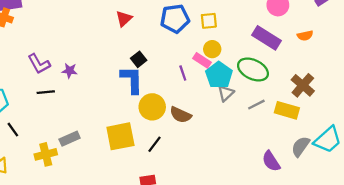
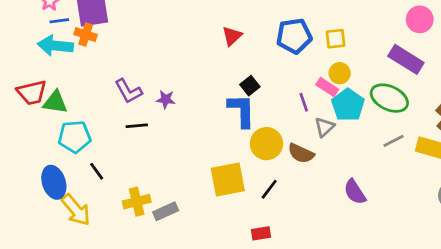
gray triangle: (226, 93) -> (324, 127), moved
gray rectangle: (70, 139) -> (166, 211), moved
purple semicircle: (271, 161) -> (355, 192), moved

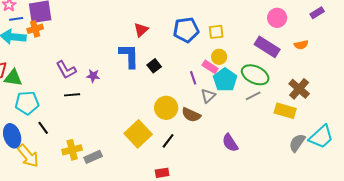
orange cross: (86, 35) -> (35, 29), turned -35
blue L-shape: (242, 110) -> (129, 56), moved
gray line: (393, 141) -> (253, 96), moved
yellow square: (228, 180) -> (138, 134), turned -32

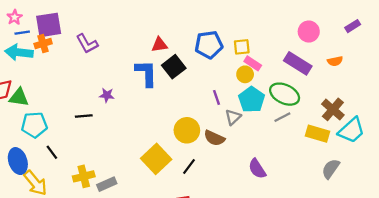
red triangle: (141, 30) -> (159, 45), turned 35
black square: (154, 66) -> (174, 67), moved, size x1.5
pink rectangle: (210, 67) -> (253, 63), moved
purple L-shape: (66, 70) -> (87, 44), moved
cyan trapezoid: (321, 137) -> (352, 130), moved

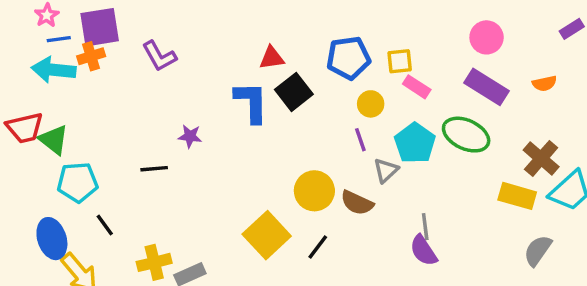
pink circle: (309, 32) -> (487, 37), moved
yellow circle: (245, 74) -> (371, 104), moved
green triangle: (19, 97) -> (54, 140), turned 30
gray line: (282, 117) -> (425, 227), moved, turned -70

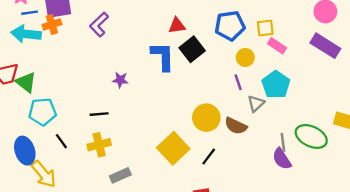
purple L-shape: (159, 56) -> (99, 25), turned 75
green ellipse: (466, 135) -> (311, 136), moved
black line: (154, 169) -> (99, 114), moved
yellow cross: (154, 262) -> (99, 145), moved

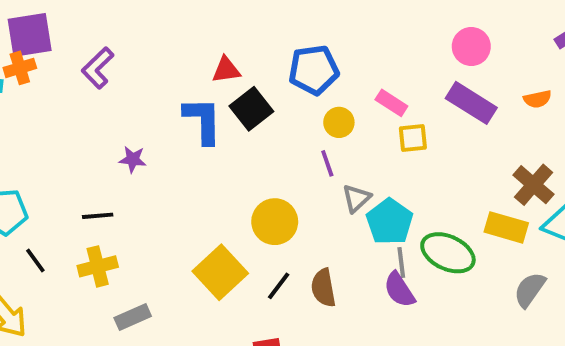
yellow square: (265, 28) -> (413, 138), moved
cyan pentagon: (276, 85) -> (390, 222), moved
brown semicircle: (236, 126) -> (323, 288), moved, turned 55

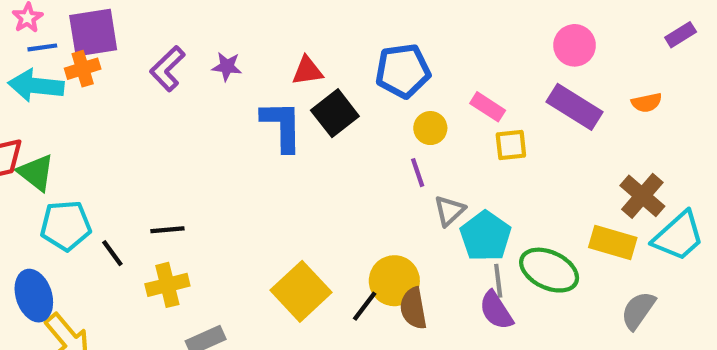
purple star: (133, 159) -> (227, 67), moved
yellow circle: (275, 222) -> (394, 281), moved
black line: (35, 261) -> (112, 253), moved

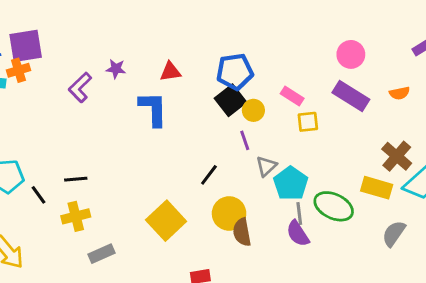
purple L-shape: (167, 69) -> (80, 87), moved
black square: (335, 113) -> (230, 100), moved
black line: (365, 306) -> (209, 175), moved

